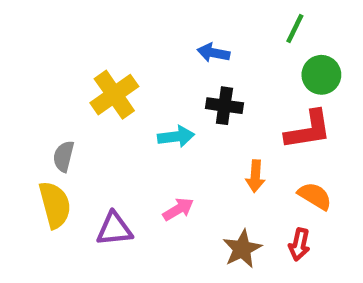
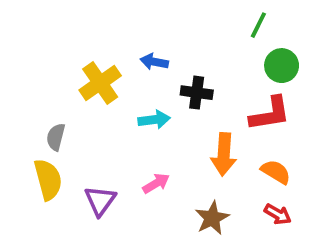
blue arrow: (213, 53) -> (154, 62), moved
orange arrow: (255, 176) -> (224, 154), size x1.5
purple triangle: (114, 229) -> (100, 201), turned -48
red arrow: (299, 244) -> (278, 214), moved, turned -72

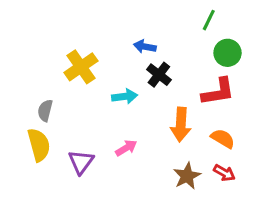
blue arrow: (154, 62) -> (145, 47), moved
black cross: (197, 93) -> (159, 75), turned 30
brown star: (212, 218) -> (187, 176), moved

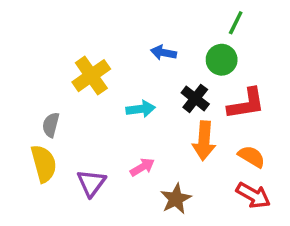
green circle: (228, 53) -> (222, 60), moved
black cross: (159, 75) -> (195, 98), moved
red arrow: (224, 173) -> (253, 195), size x1.4
brown star: (187, 176) -> (176, 199), moved

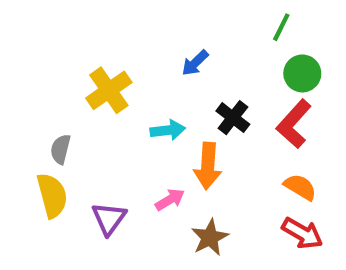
blue arrow: (163, 53) -> (195, 63), turned -55
green circle: (222, 60) -> (302, 73), moved
red L-shape: (246, 104) -> (294, 124), turned 141
orange arrow: (204, 141) -> (208, 166), moved

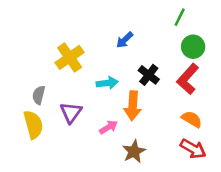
purple triangle: (109, 219) -> (71, 112), moved

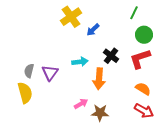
yellow cross: (70, 57) -> (71, 17), moved
red L-shape: (188, 79) -> (140, 59), turned 30
purple triangle: (71, 112) -> (50, 73), moved
pink arrow: (108, 127) -> (81, 104), moved
brown star: (134, 151) -> (100, 113), turned 30

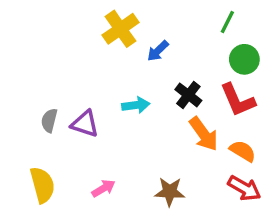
red L-shape: (140, 59) -> (238, 100), turned -95
purple triangle: (50, 73) -> (85, 124), turned -48
orange arrow: (99, 79) -> (204, 134), moved, turned -40
yellow semicircle: (25, 93) -> (42, 185), moved
pink arrow: (81, 104) -> (104, 188), moved

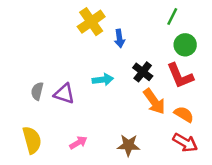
blue arrow: (158, 51) -> (120, 38), turned -54

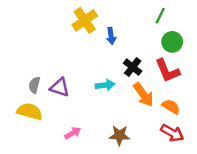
cyan arrow: (103, 80) -> (105, 85), moved
yellow semicircle: (32, 140) -> (30, 111), moved, turned -60

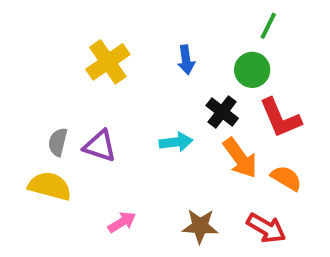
yellow cross: (85, 20) -> (108, 62), moved
green circle: (172, 42) -> (252, 70), moved
red arrow: (172, 133) -> (266, 228), moved

